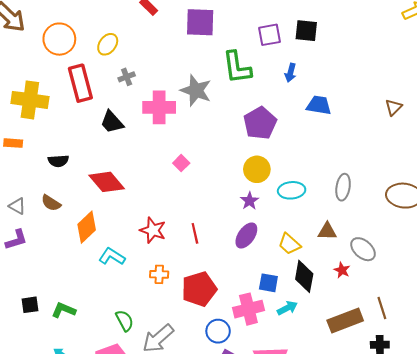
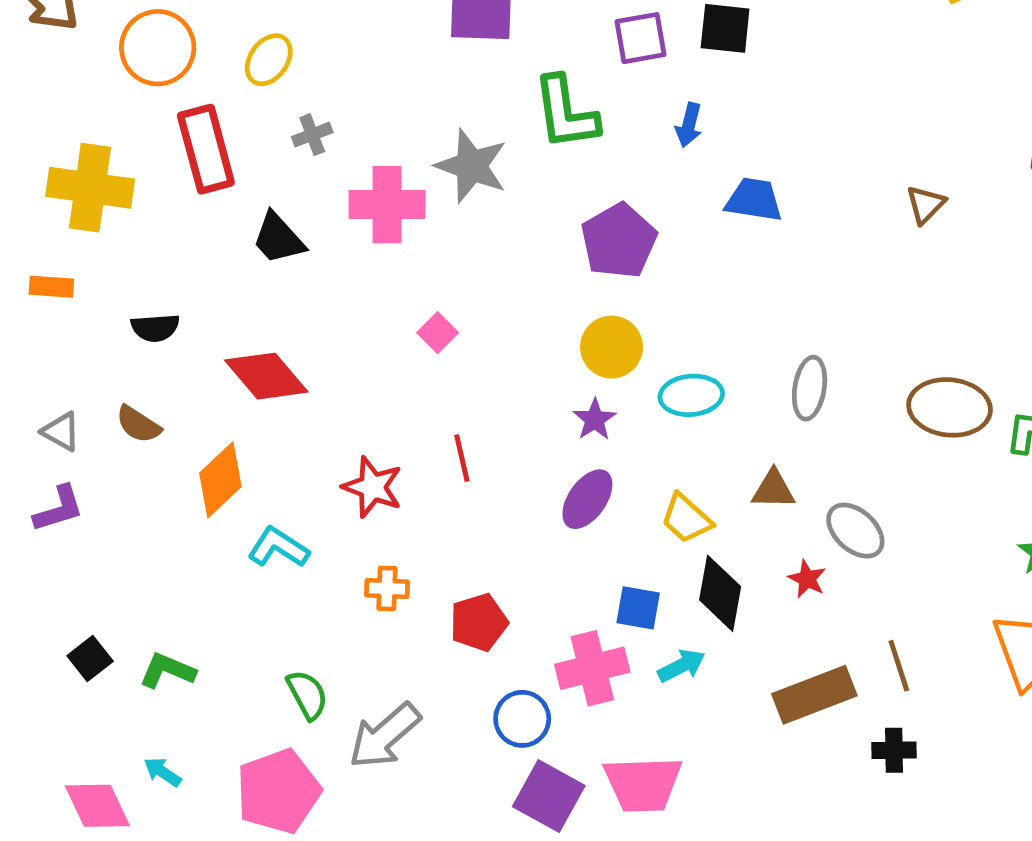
red line: (195, 233) -> (462, 458), moved
red pentagon: (199, 289) -> (479, 622), size x0.7
black square: (30, 305) -> (90, 659), turned -30

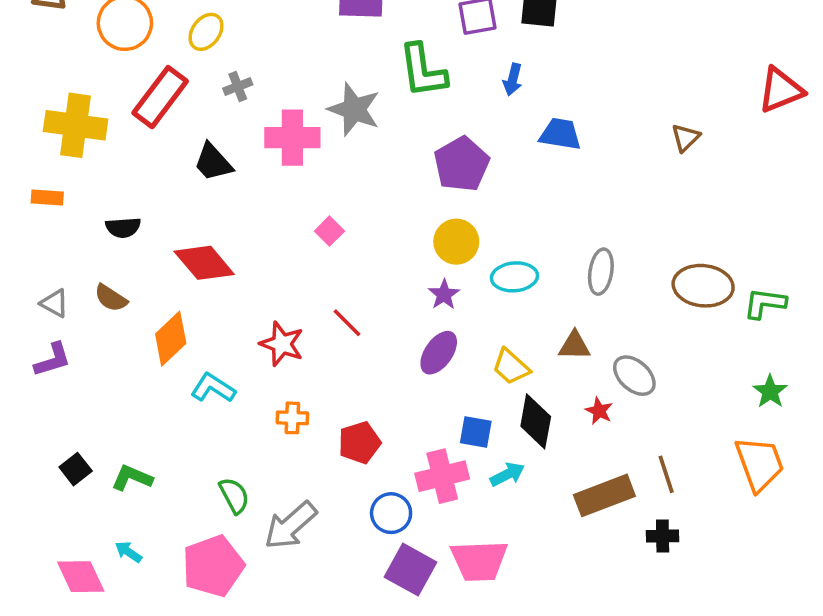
red rectangle: (206, 149) -> (160, 97), turned 52
red line: (462, 458) -> (347, 323), turned -32

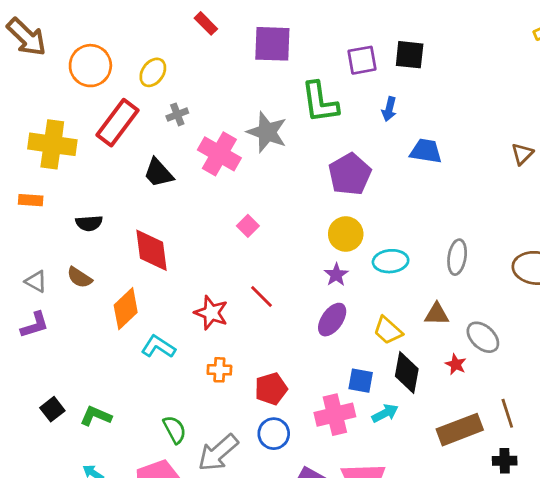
pink cross: (292, 138) -> (219, 154), turned 30
red diamond: (204, 263) -> (152, 250), turned 33
blue circle: (391, 513) -> (274, 434), moved

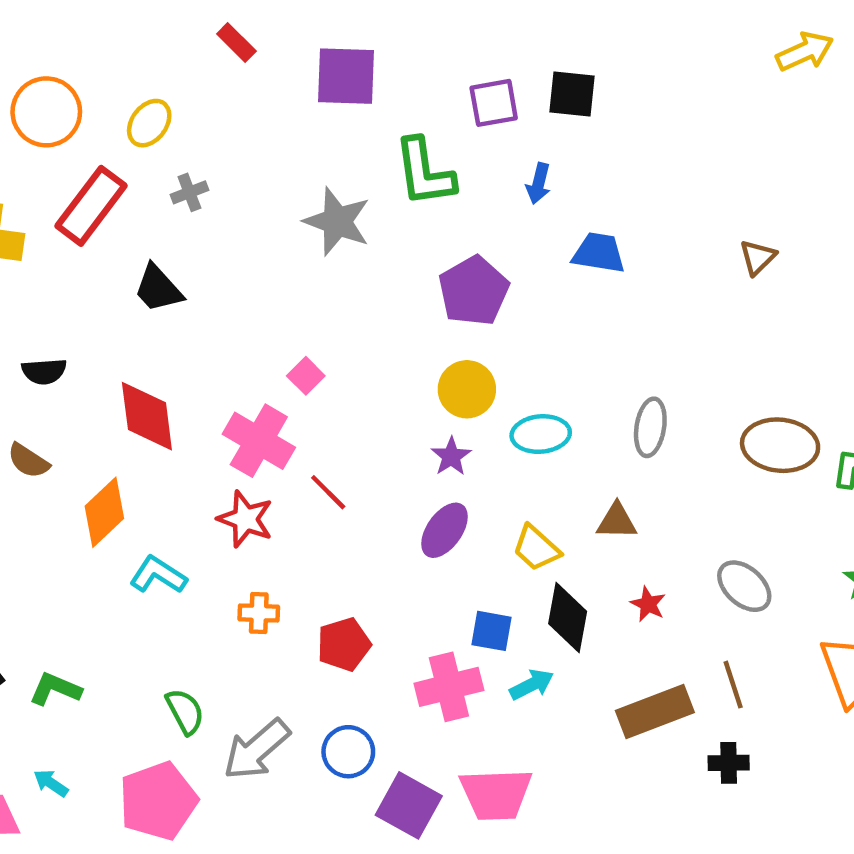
pink cross: (219, 154) -> (259, 441), moved
gray ellipse: (483, 337) -> (744, 586), moved
blue circle: (274, 434) -> (348, 752), moved

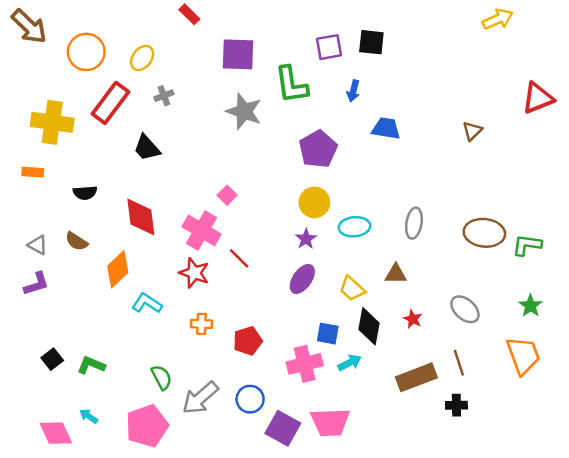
purple square: (346, 76) -> (238, 54), moved

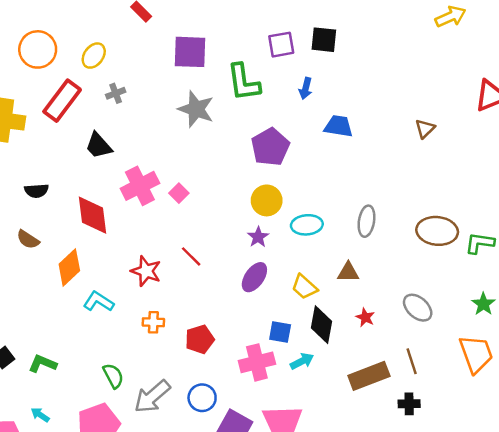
pink cross: (202, 230) -> (140, 186), moved, turned 33

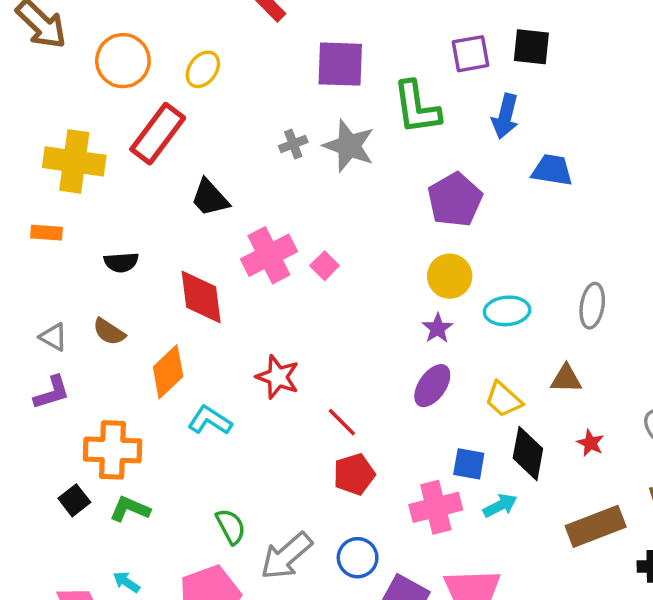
blue arrow: (306, 88) -> (505, 116), size x1.4
gray cross: (116, 93) -> (293, 144), moved
red line: (191, 256) -> (342, 422), moved
orange cross: (153, 322) -> (113, 450), moved, size x1.8

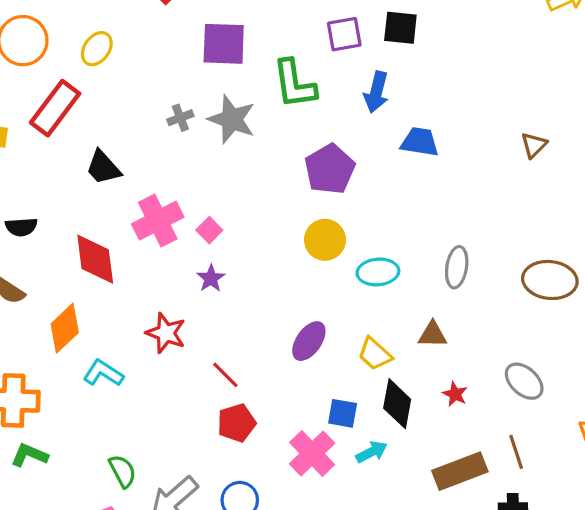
purple star: (438, 328) -> (211, 278), moved
pink cross: (436, 507) -> (312, 454), turned -30

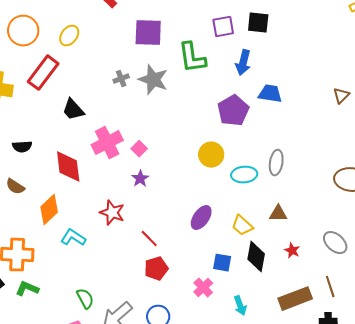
purple pentagon: (330, 169) -> (233, 111), moved
gray ellipse: (457, 267) -> (276, 163), moved
cyan arrow: (372, 452) -> (240, 306), moved, turned 96
pink cross: (312, 454) -> (203, 288), size x0.7

